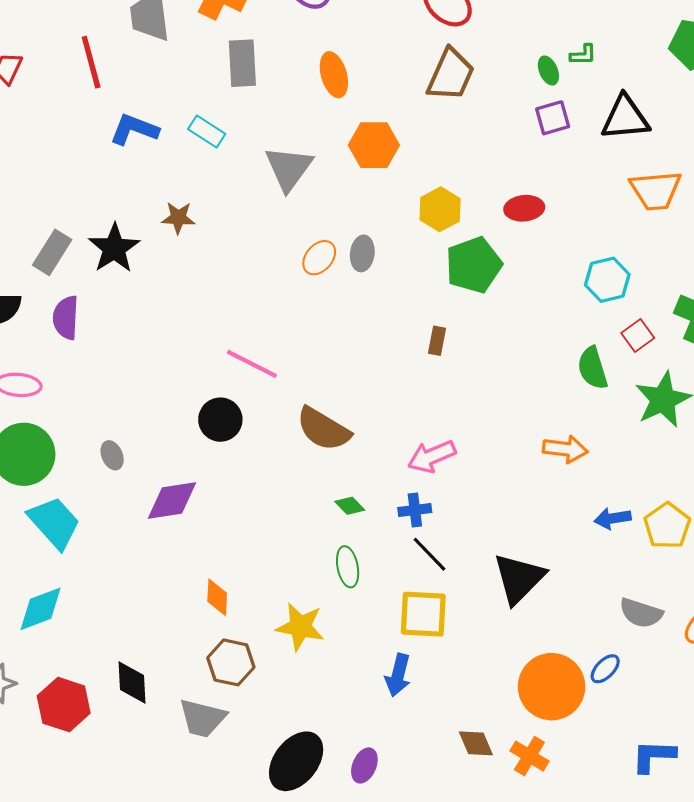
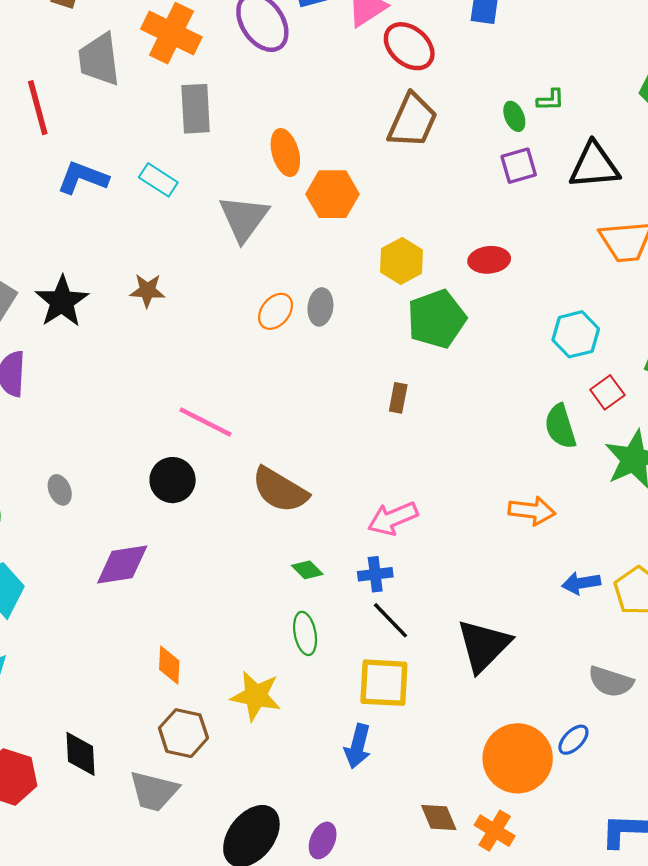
orange ellipse: (334, 75) -> (285, 152), moved
brown star: (178, 218) -> (147, 291), moved
gray ellipse: (112, 455) -> (60, 490), moved

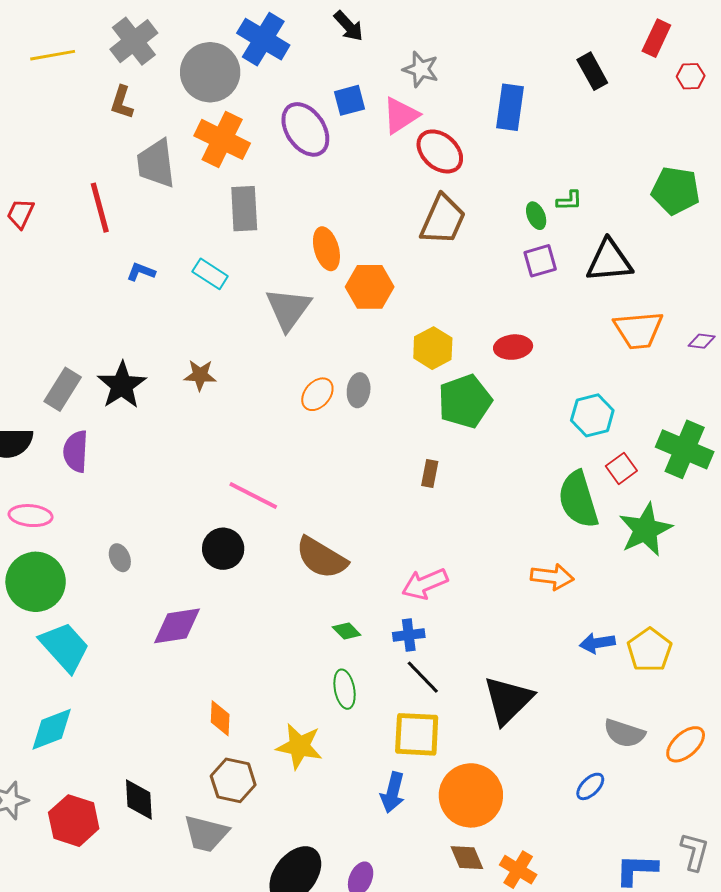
blue L-shape: (83, 178) -> (141, 272), size x0.6
green semicircle: (560, 426) -> (578, 500), size x1.4
orange circle: (518, 758) -> (471, 795), moved

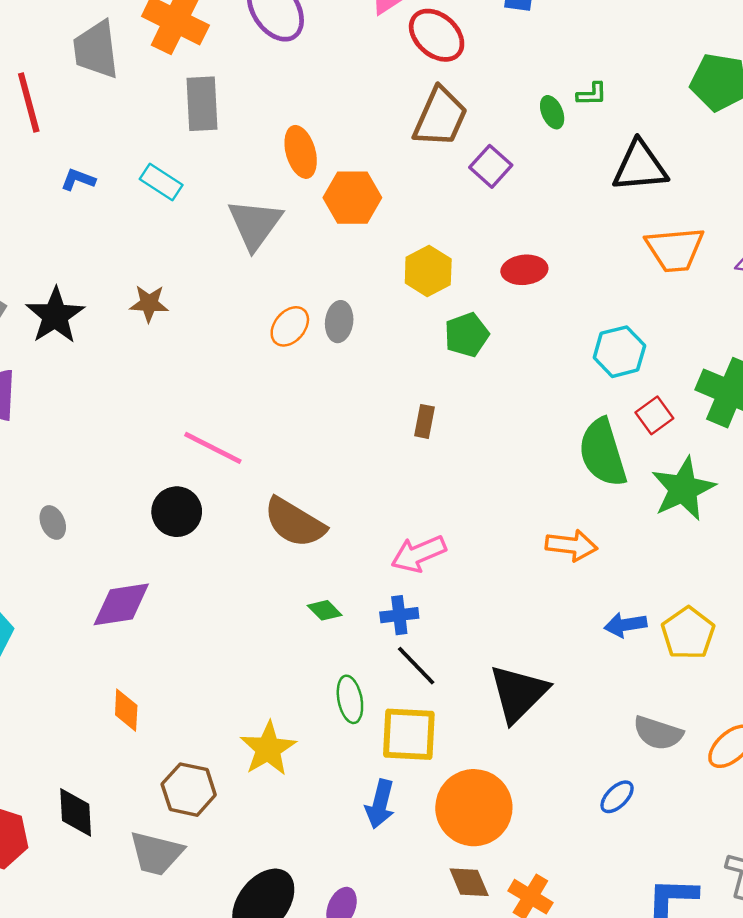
purple square: (540, 261) -> (491, 166), moved, turned -32
green pentagon: (465, 401) -> (467, 335), size x0.7
green ellipse: (345, 689) -> (350, 699), moved
orange diamond: (220, 718) -> (126, 710), moved
yellow star: (299, 746) -> (268, 749), turned 30

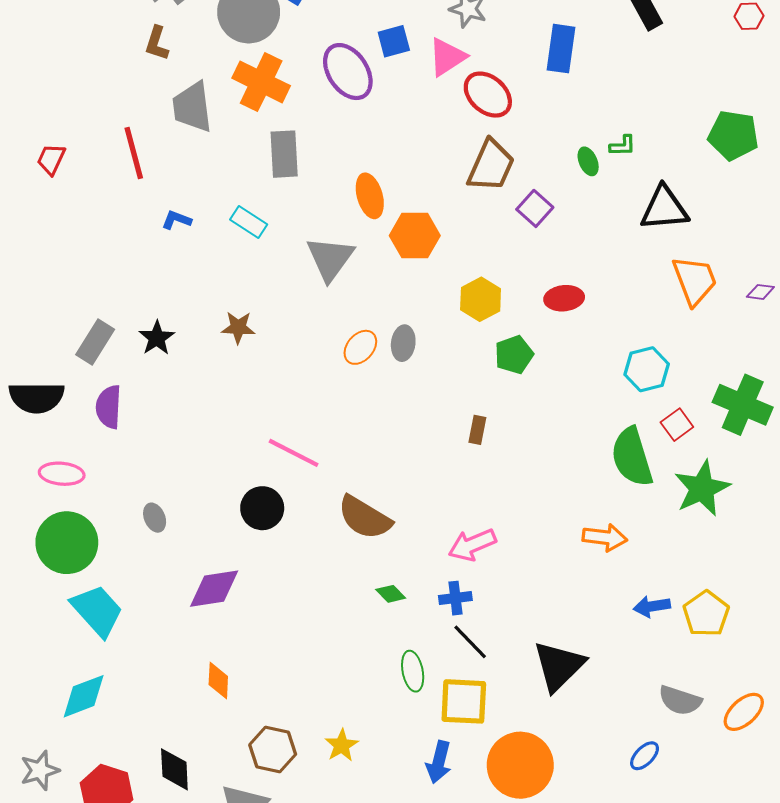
orange trapezoid: (675, 249) -> (695, 280), turned -106
black star: (55, 316) -> (157, 338), size x0.7
yellow star: (268, 749) -> (342, 745), moved, size x0.7

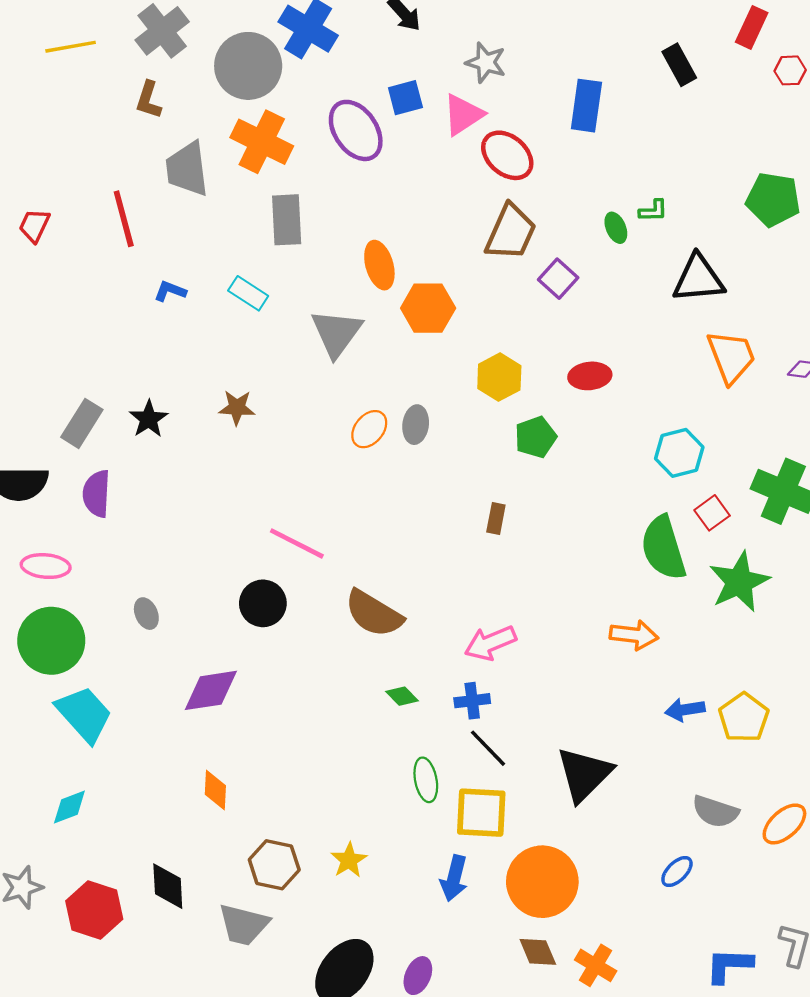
cyan diamond: (84, 696) -> (69, 807), size x0.7

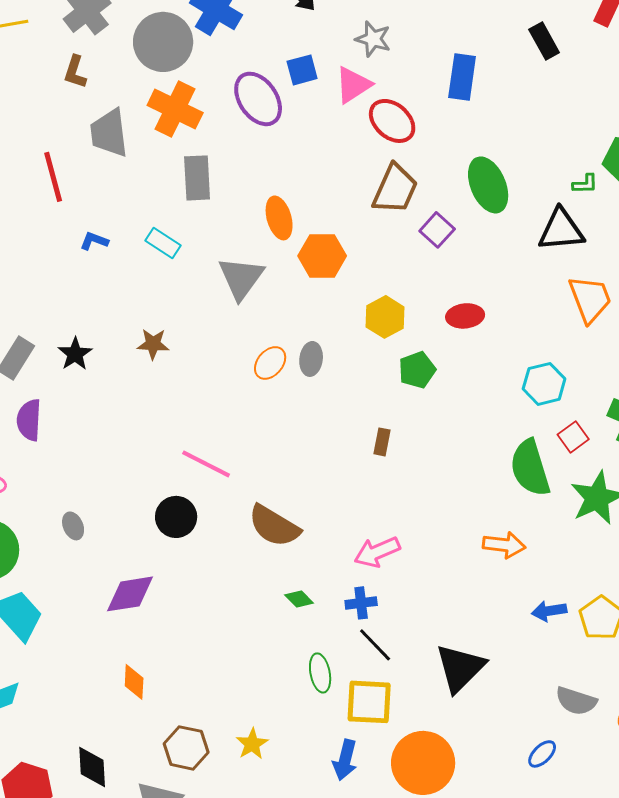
green L-shape: (653, 211) -> (585, 184), moved
green ellipse: (616, 228) -> (488, 185), size x2.0

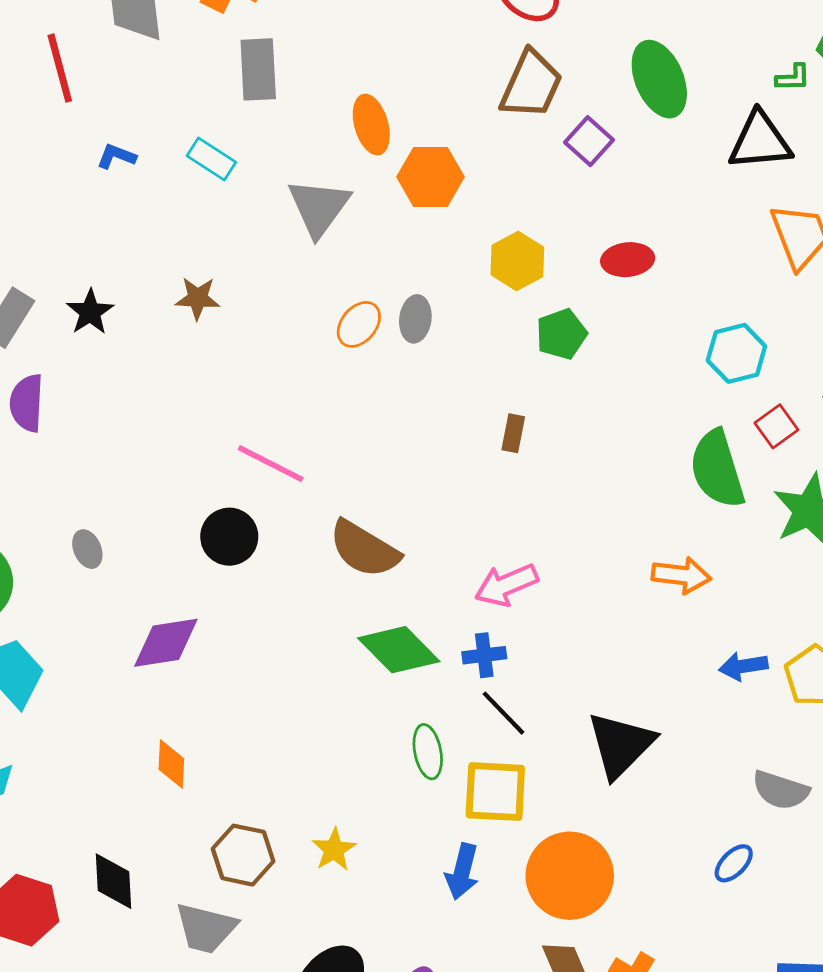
green diamond: (299, 599) -> (399, 650), size x2.0

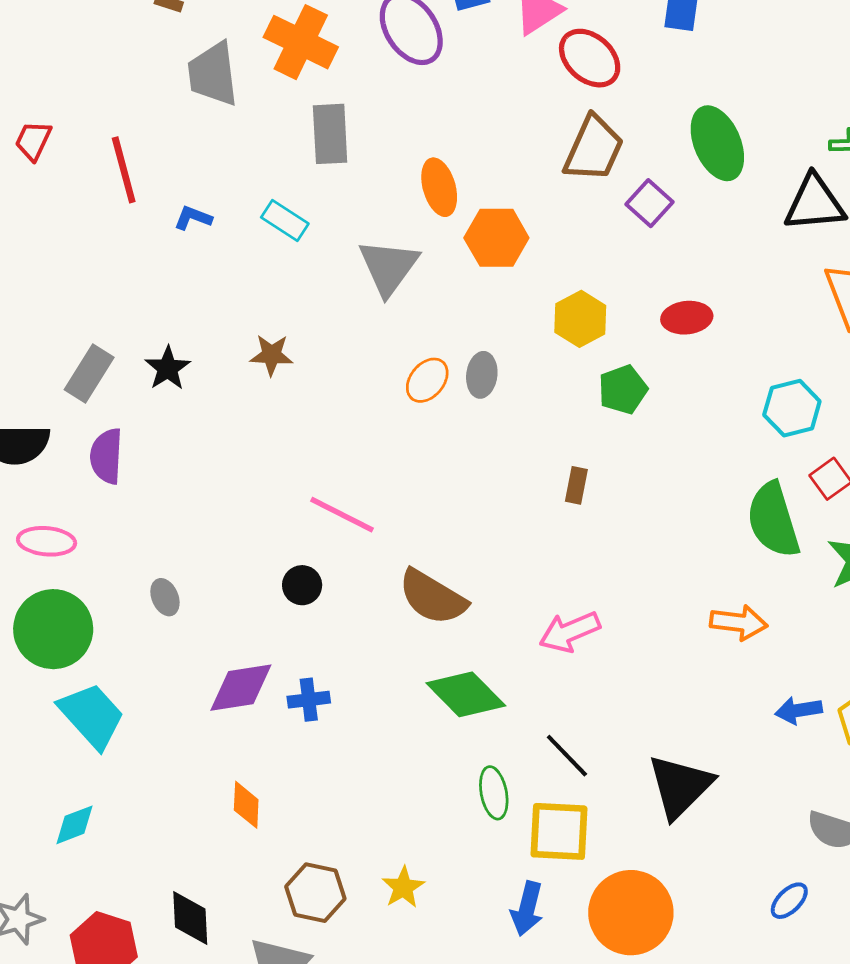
red line: (60, 68) -> (124, 170), moved
black circle: (229, 537) -> (302, 585), size x0.7
blue cross: (484, 655) -> (309, 700), moved

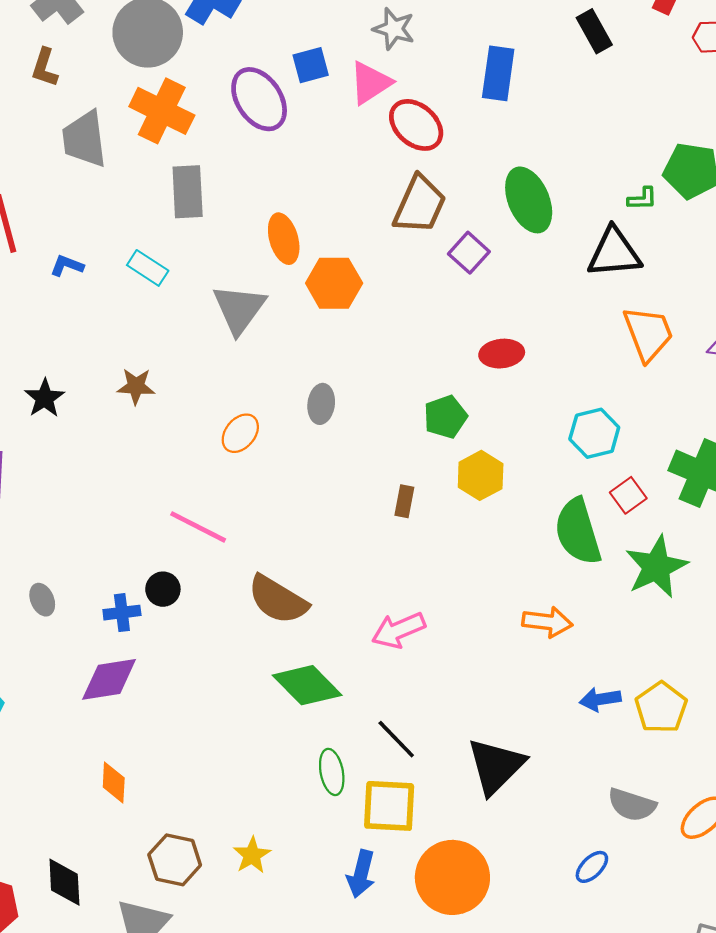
yellow hexagon: (580, 319) -> (481, 475), moved
orange ellipse: (427, 380) -> (240, 433), moved
blue cross: (309, 700) -> (122, 613), moved

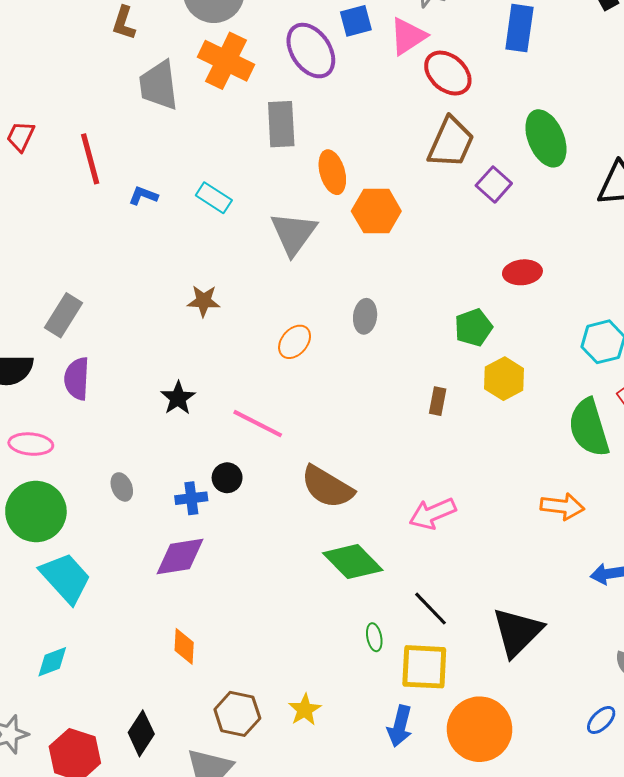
gray rectangle: (188, 192) -> (281, 124), moved
black star: (45, 398) -> (178, 398), moved
green ellipse: (332, 772) -> (374, 637), size x0.7
black diamond: (64, 882) -> (141, 733), turned 36

